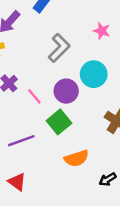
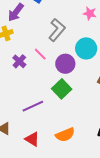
pink line: (34, 96) -> (40, 54), moved
orange semicircle: (76, 158) -> (65, 135), moved

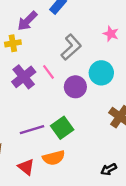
purple cross: (19, 61) -> (24, 77), size x1.5
green square: (62, 89) -> (62, 128), moved
orange semicircle: (65, 135) -> (54, 158), moved

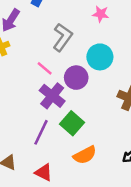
purple cross: (24, 77) -> (52, 96), moved
purple line: (32, 130) -> (41, 132), turned -35
orange semicircle: (54, 158) -> (85, 155), moved

